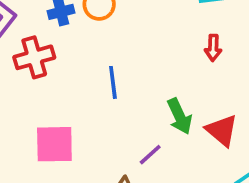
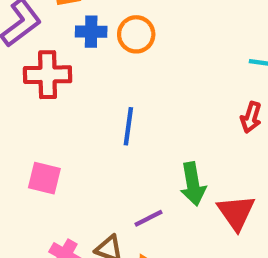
pink square: (54, 144) -> (44, 178), size x0.7

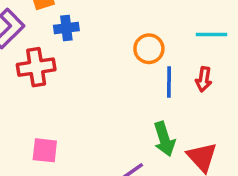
orange circle: (136, 34) -> (149, 49), moved
blue line: (128, 126) -> (169, 82), moved

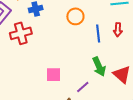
orange circle: (149, 49) -> (75, 16), moved
pink square: (45, 150) -> (54, 75), moved

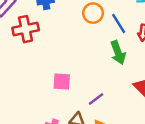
blue line: (98, 33) -> (119, 23), moved, turned -30
green arrow: (99, 67) -> (118, 53), moved

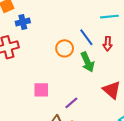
orange circle: (93, 13) -> (65, 48), moved

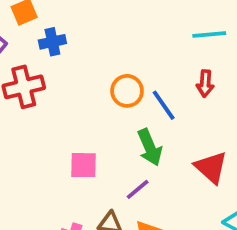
blue line: (86, 37) -> (164, 105), moved
green arrow: (88, 62) -> (150, 147), moved

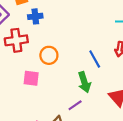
orange circle: (127, 91) -> (49, 55), moved
pink square: (84, 165) -> (31, 78), moved

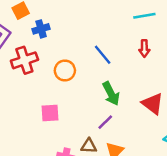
blue line: (95, 59) -> (103, 55), moved
pink square: (31, 78) -> (50, 113), moved

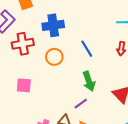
blue cross: (41, 29) -> (53, 25), moved, size x1.5
pink square: (50, 113) -> (24, 85), moved

